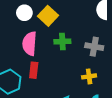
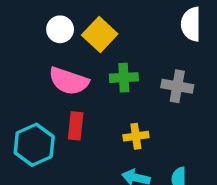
pink semicircle: (30, 44) -> (69, 81), turned -75
yellow cross: (89, 76) -> (136, 136), moved

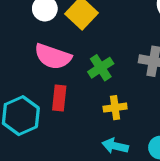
green cross: (124, 78) -> (101, 68), moved, turned -30

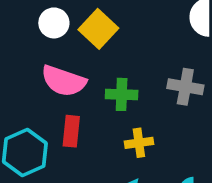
green cross: (101, 68) -> (122, 94), turned 35

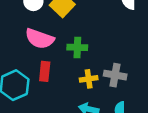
gray cross: (185, 87) -> (115, 75), moved

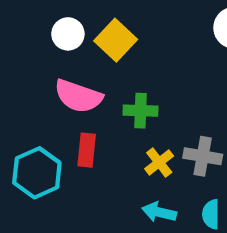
yellow cross: (89, 79) -> (159, 162), turned -30

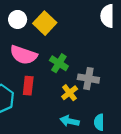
green cross: (141, 111) -> (59, 63), turned 30
gray cross: (203, 156) -> (88, 79), moved

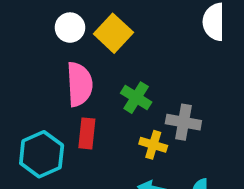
pink semicircle: (23, 55) -> (79, 84), turned -112
yellow cross: (70, 93) -> (153, 145), turned -35

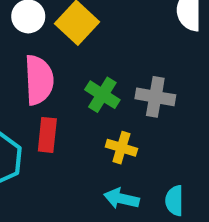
gray cross: (183, 122) -> (155, 97), moved

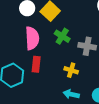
green cross: (102, 95) -> (62, 36), moved

